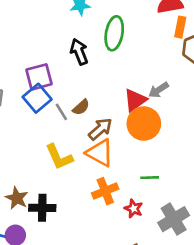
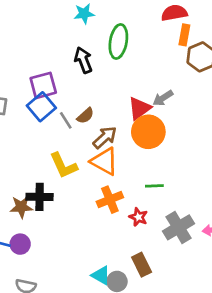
brown star: (17, 198) -> (21, 207), turned -30
black cross: (42, 208) -> (40, 197), moved

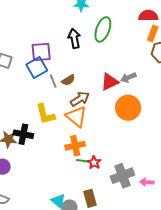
orange circle: (148, 132) -> (128, 108), moved
green line: (154, 186) -> (83, 161), moved

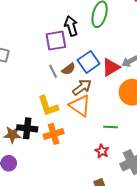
purple square: (41, 52) -> (56, 41), moved
blue square: (37, 67) -> (89, 62), moved
orange cross: (75, 146) -> (54, 134), moved
green line: (83, 161) -> (111, 127), moved

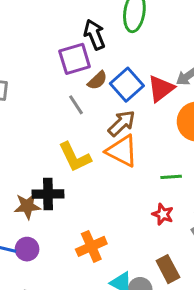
brown semicircle: (69, 69) -> (97, 80), moved
orange cross: (54, 134) -> (91, 246), moved

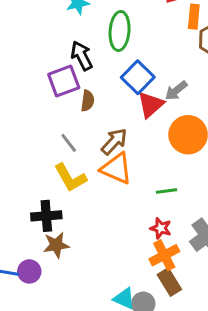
brown semicircle: (97, 80) -> (88, 101), turned -35
blue square: (127, 85) -> (138, 77), moved
gray line: (76, 105) -> (69, 143), moved
brown star: (27, 206) -> (56, 245), moved
orange cross: (91, 246) -> (164, 255), moved

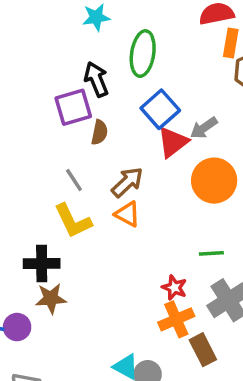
orange triangle: (116, 169) -> (127, 214), size x0.7
green line: (166, 191) -> (211, 253), moved
brown rectangle: (169, 282) -> (203, 350), moved

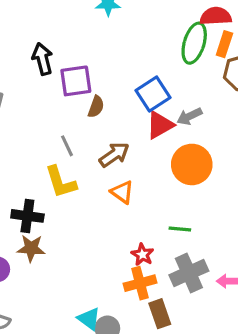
green ellipse: (143, 54) -> (194, 43), moved
black arrow: (96, 79) -> (42, 59), moved
orange triangle: (127, 214) -> (122, 192), moved

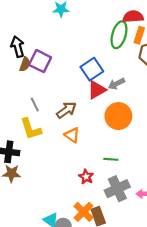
purple square: (76, 81) -> (40, 61), turned 35
brown semicircle: (96, 107) -> (25, 64), moved
orange cross: (140, 283) -> (84, 212), moved, turned -30

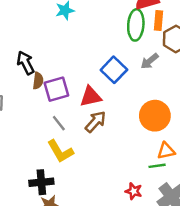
purple square: (40, 61) -> (56, 89), moved, turned -30
gray arrow: (116, 84) -> (150, 61), moved
red triangle: (97, 90) -> (91, 97), moved, turned 30
orange triangle: (72, 135) -> (166, 151), moved, turned -35

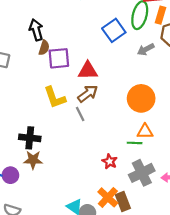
blue square: (114, 70) -> (114, 30), moved
gray line: (59, 123) -> (80, 114), moved
yellow L-shape: (60, 151) -> (55, 97), moved

